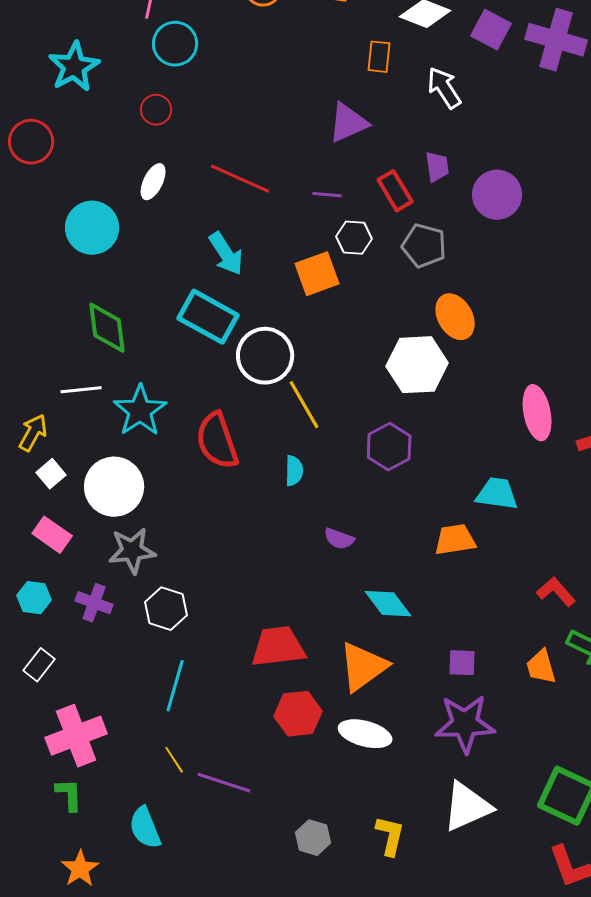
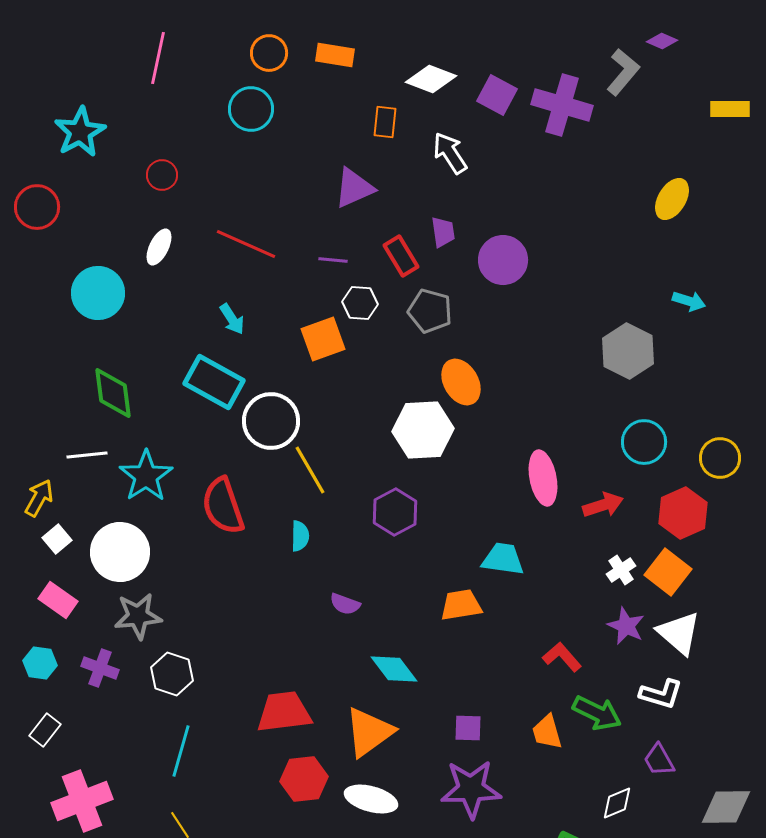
cyan circle: (175, 44) -> (251, 109), moved
cyan arrow: (226, 254) -> (232, 319), size x0.7

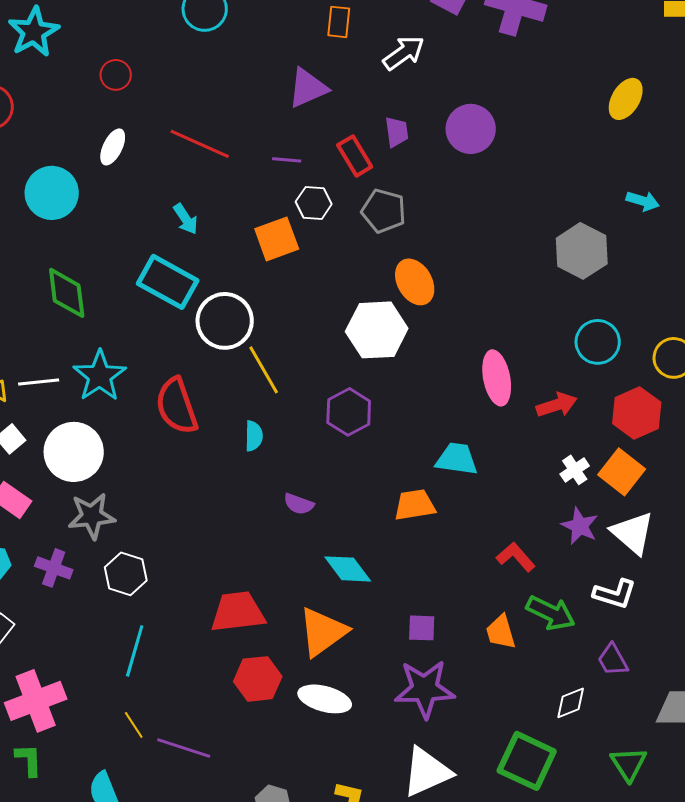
white arrow: (450, 153) -> (404, 53), turned 87
purple circle: (503, 260) -> (471, 129), moved
white line: (87, 455) -> (39, 382), moved

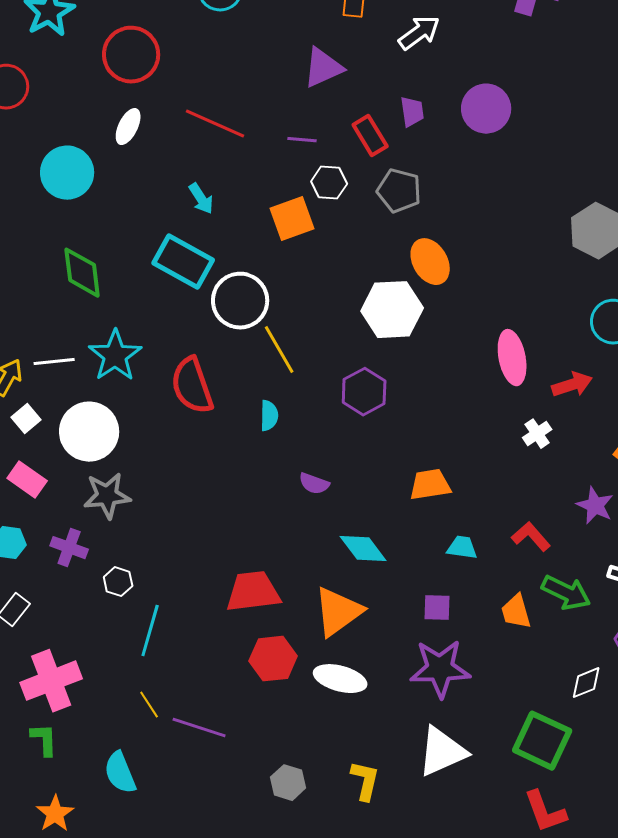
red circle: (116, 75) -> (131, 55), size x1.8
cyan trapezoid: (457, 459) -> (462, 548), moved, size x0.7
white cross: (575, 470) -> (537, 434), moved
white hexagon: (126, 574) -> (118, 582), moved, size x0.7

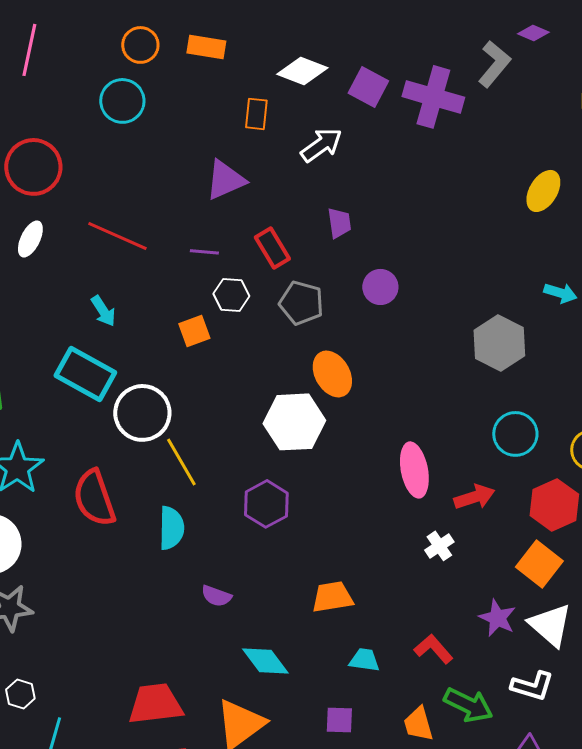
purple circle: (486, 109) -> (380, 287), moved, size x0.7
purple trapezoid: (412, 112) -> (339, 223), moved
orange square: (292, 219) -> (194, 331), size x0.7
cyan semicircle: (269, 416) -> (171, 528), size x1.4

